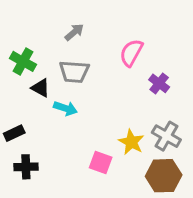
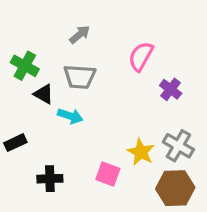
black cross: (26, 167) -> (50, 179), moved

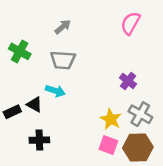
pink semicircle: (141, 56) -> (130, 23), moved
purple cross: (171, 89) -> (128, 81), moved
black triangle: (44, 94) -> (34, 104), moved
pink square: (108, 174) -> (108, 145), moved

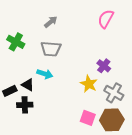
yellow star: (111, 119) -> (89, 84), moved
black cross: (39, 140) -> (25, 105), moved

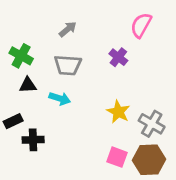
purple cross: (104, 66) -> (118, 57), moved
black triangle: (28, 85) -> (28, 85), moved, turned -32

